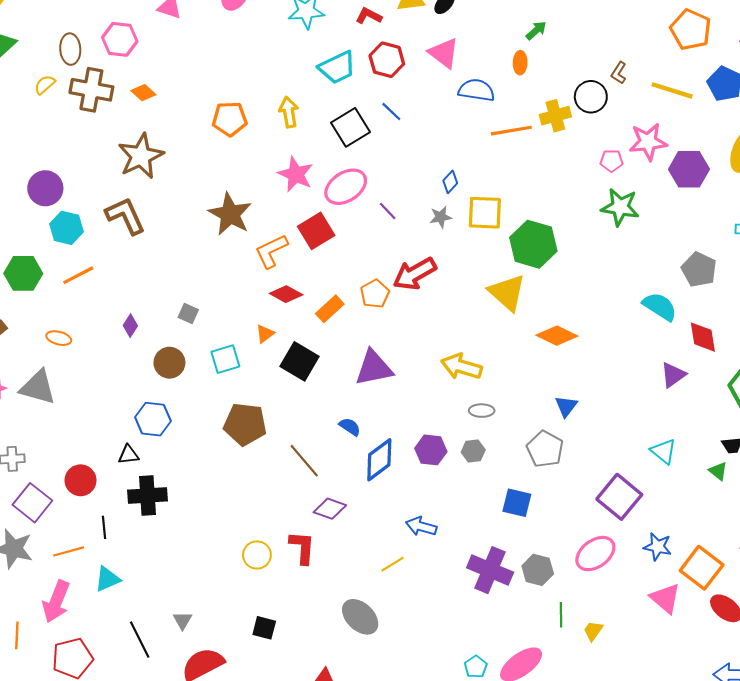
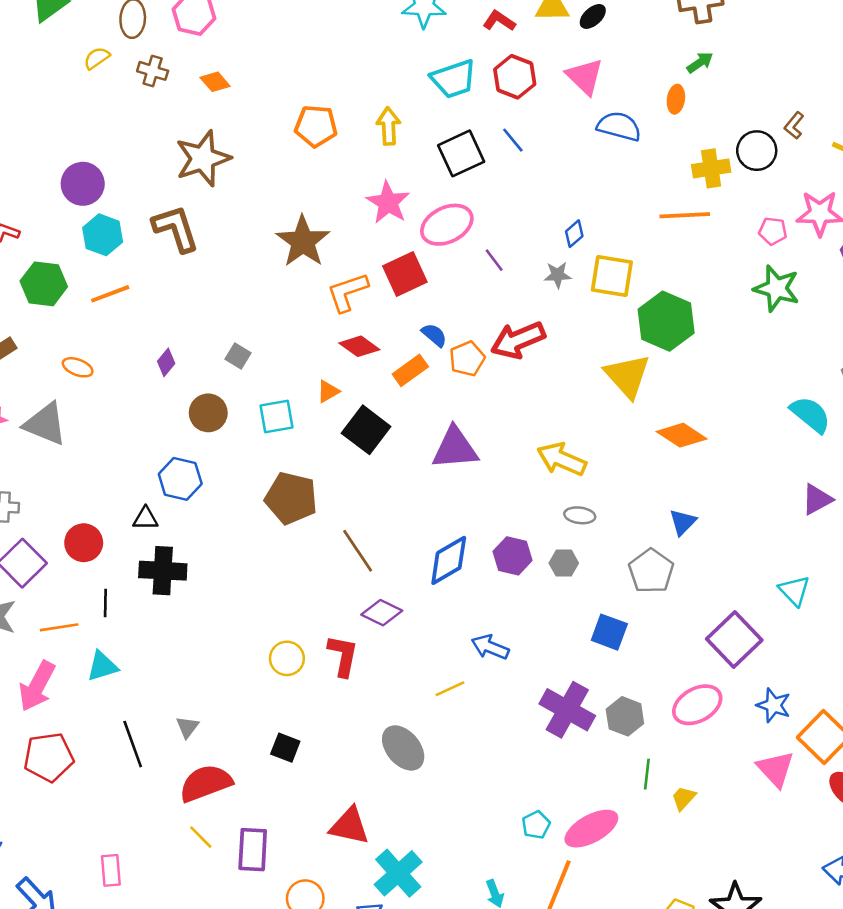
brown cross: (91, 90) -> (153, 71), size x0.6
orange line: (511, 131) -> (685, 215), moved
blue semicircle: (350, 427) -> (434, 335), moved

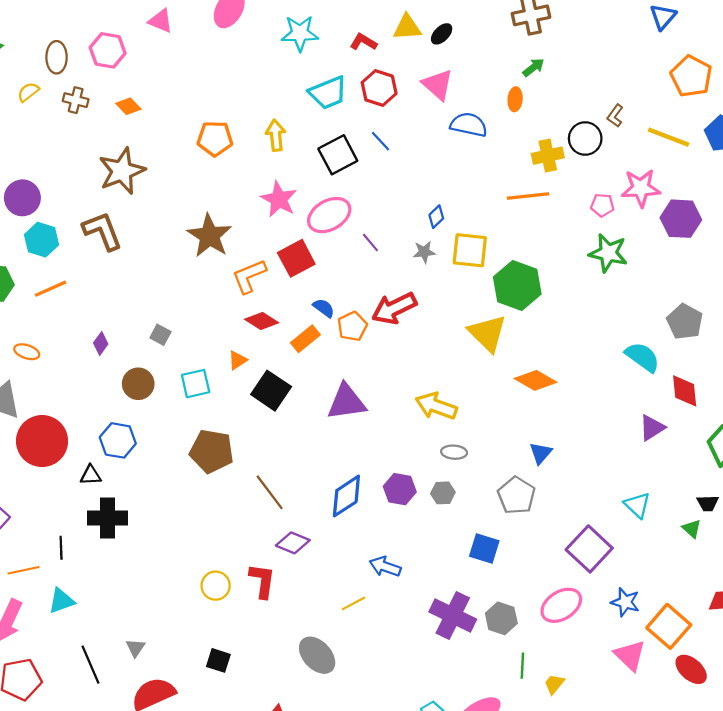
red circle: (84, 543) -> (42, 441), moved, size x1.6

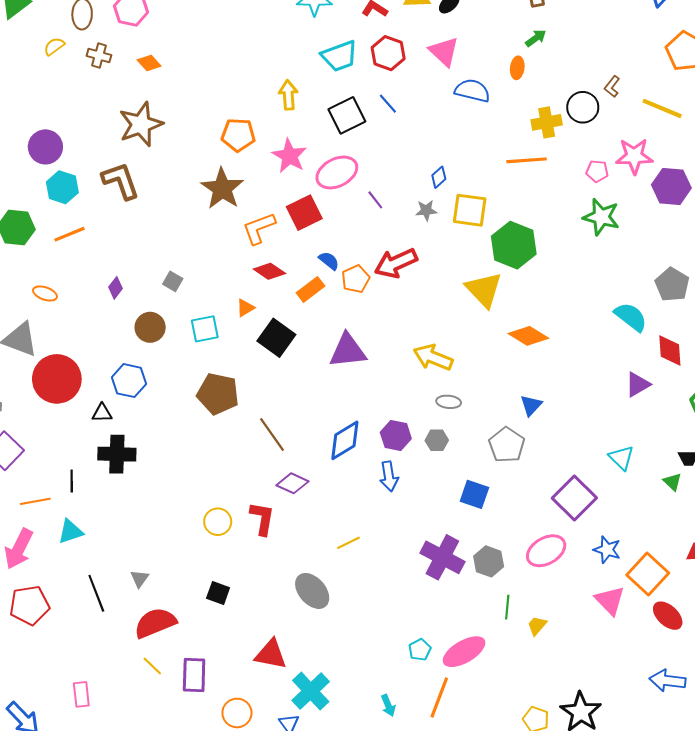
orange pentagon: (215, 139) -> (238, 135), moved
blue arrow: (385, 567) -> (389, 476), moved, turned -120

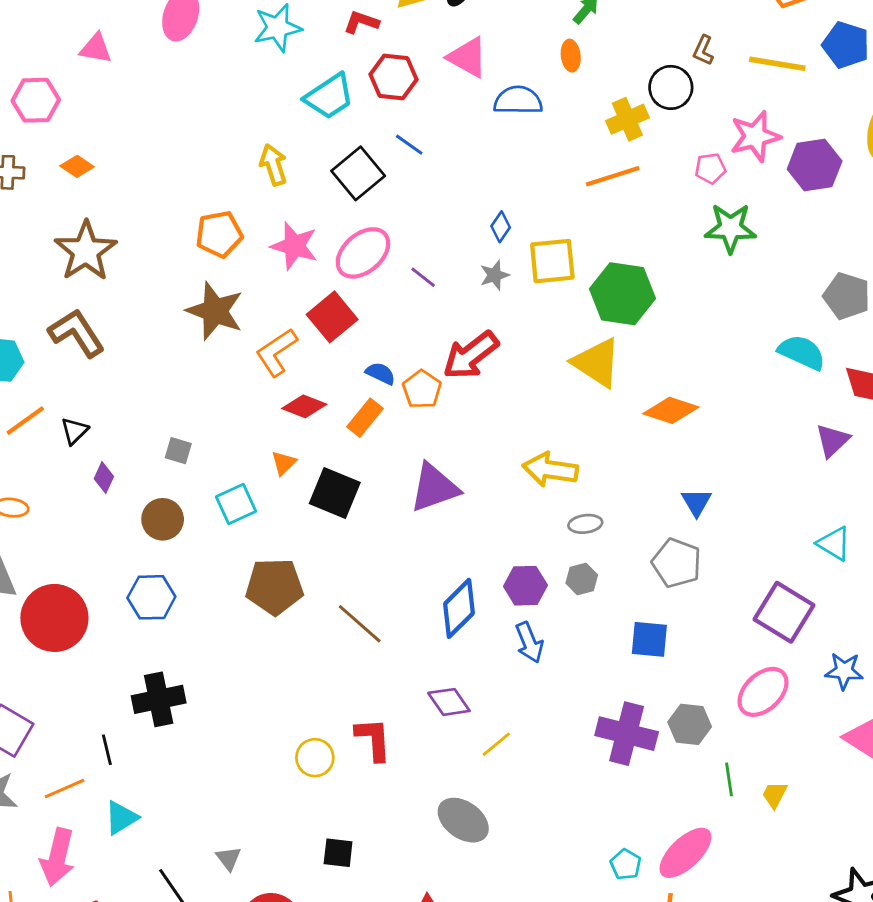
black triangle: (102, 413) -> (74, 431), moved, turned -30
purple diamond: (292, 483) -> (449, 702), moved, turned 44

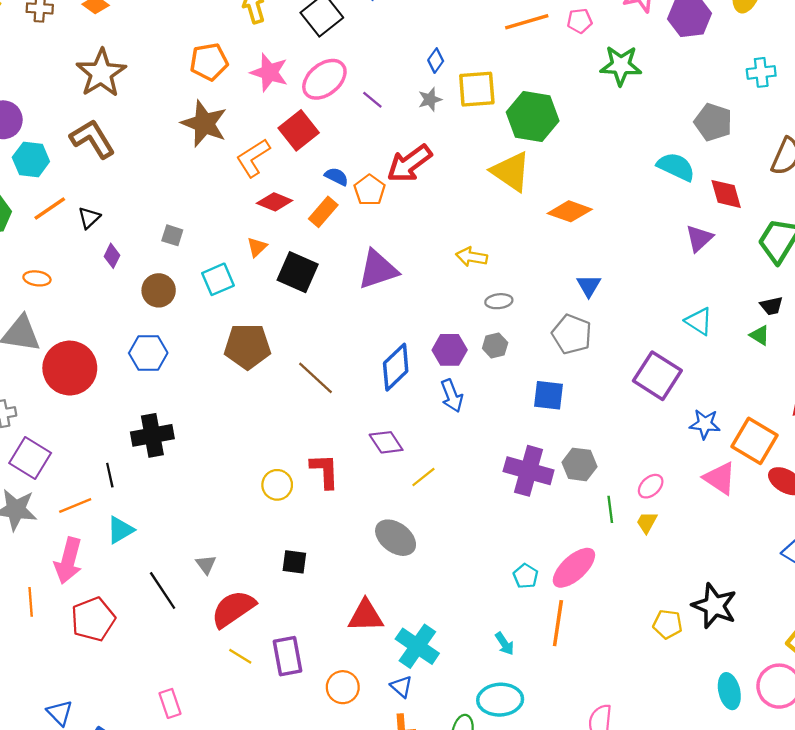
pink pentagon: (710, 168) -> (580, 21), moved
yellow arrow: (550, 470) -> (472, 257), size x0.7
pink ellipse: (763, 692) -> (651, 486), moved, size x0.6

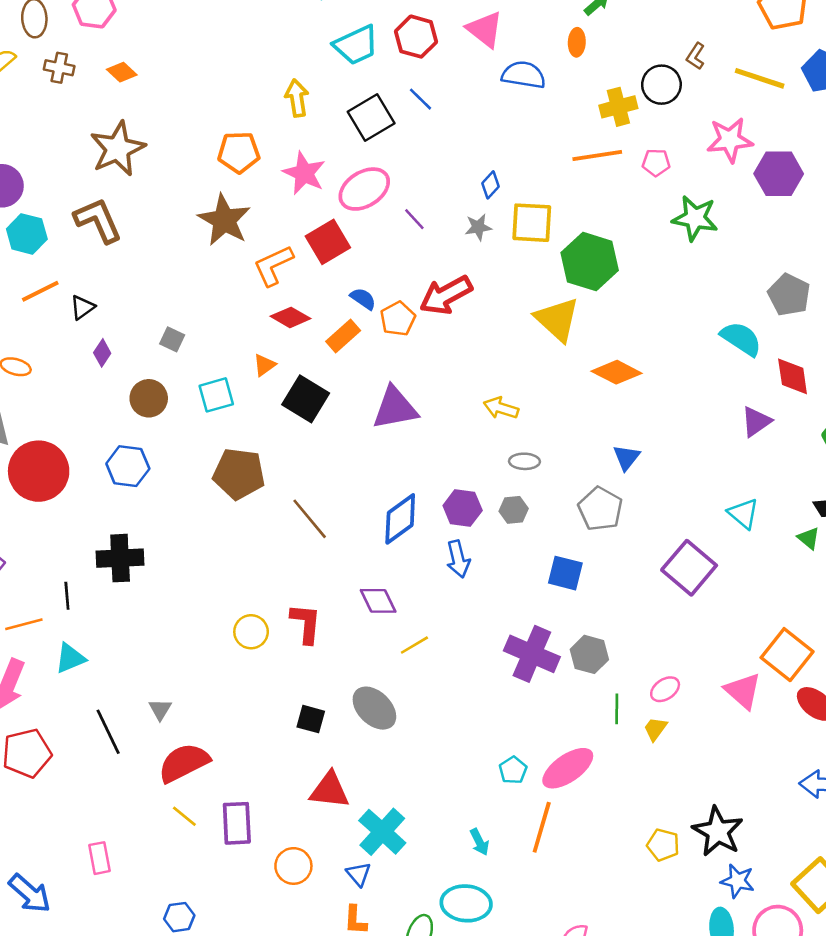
blue star: (705, 424) -> (738, 881), moved
black square: (294, 562) -> (311, 719), moved

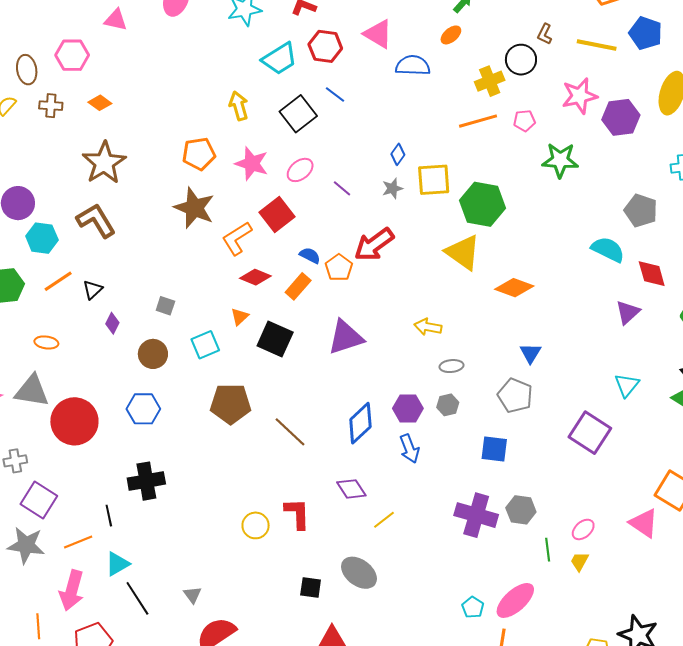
orange ellipse: (577, 42) -> (451, 35), turned 55
pink ellipse: (364, 189) -> (300, 170), size x0.7
cyan triangle: (743, 513) -> (627, 385), turned 36
black line: (108, 732) -> (137, 598), moved

